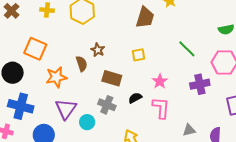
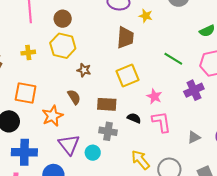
brown star: (98, 50) -> (84, 70), moved
yellow square: (138, 55) -> (128, 76), size x1.6
black semicircle: (135, 98) -> (134, 118), turned 64

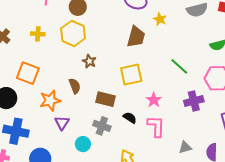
purple triangle: (69, 145) -> (62, 123), moved, size x0.7

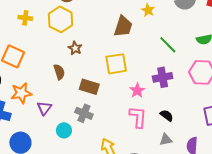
green line: (179, 66) -> (168, 45), moved
orange star: (50, 100) -> (21, 93), moved
purple cross: (194, 101) -> (163, 77), moved
black semicircle: (130, 118) -> (167, 115), moved

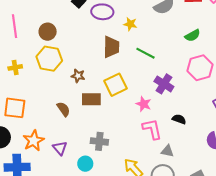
green line: (168, 45) -> (145, 53), moved
brown star: (75, 48) -> (78, 76), moved
purple cross: (163, 77) -> (164, 84), turned -30
brown rectangle: (89, 87) -> (91, 99), moved
gray triangle: (166, 140) -> (167, 151), moved, turned 40

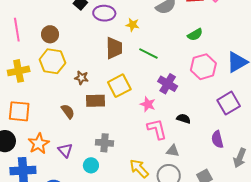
yellow cross: (15, 67) -> (19, 71), size x1.5

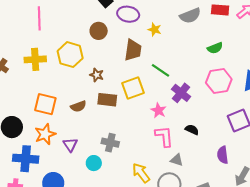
brown circle: (50, 34) -> (99, 31), moved
green line: (148, 53) -> (161, 70), moved
orange square: (19, 111) -> (45, 104), moved
brown semicircle: (68, 111) -> (78, 106), turned 98

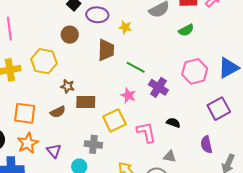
green semicircle: (215, 48) -> (186, 30), moved
brown star: (97, 75) -> (68, 86), moved
yellow square: (133, 88) -> (114, 120), moved
pink star: (159, 110) -> (128, 95), moved
gray triangle: (177, 160) -> (170, 156), moved

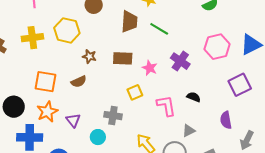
green line: (136, 67) -> (159, 29), moved
brown rectangle: (86, 102) -> (123, 58), moved
yellow square: (114, 120) -> (135, 92), size x0.7
gray triangle: (170, 156) -> (189, 131), turned -40

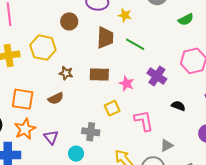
black semicircle: (194, 97) -> (178, 106), moved

